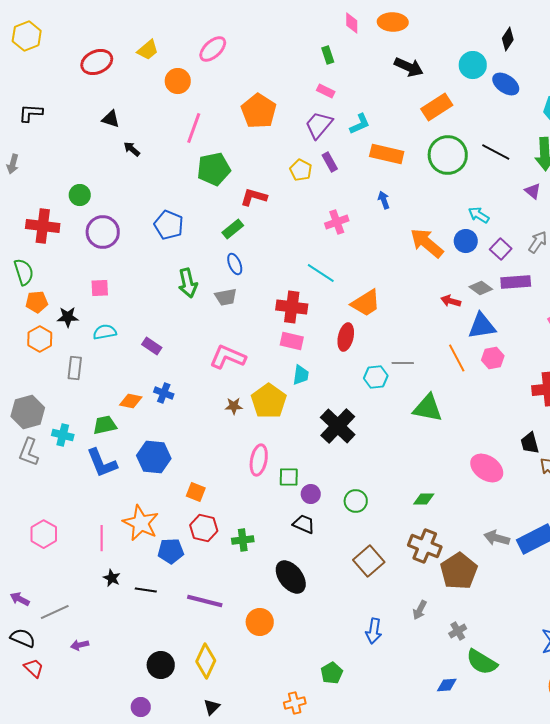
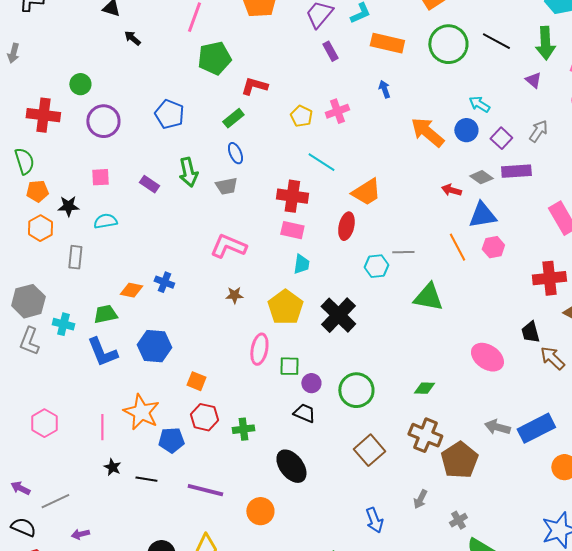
yellow pentagon: (301, 170) -> (301, 116), moved
purple rectangle: (152, 346) -> (149, 184), moved
yellow pentagon: (269, 401) -> (285, 307), moved
green circle: (356, 501) -> (356, 390), size x1.5
blue arrow: (374, 631) -> (374, 520), turned -30

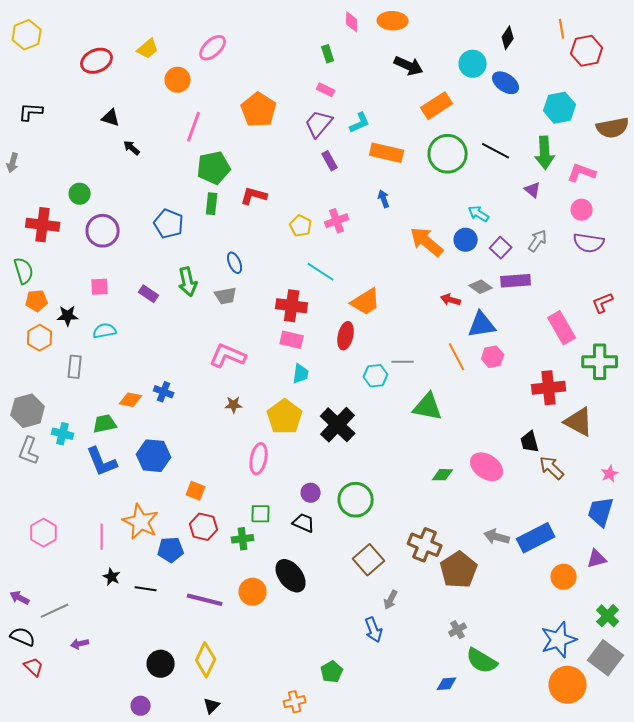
green rectangle: (233, 118) -> (212, 204), moved, turned -45
green square: (289, 366) -> (261, 514), moved
green diamond: (424, 388) -> (443, 475), moved
gray arrow: (420, 499) -> (391, 600), moved
orange circle: (260, 511) -> (253, 592), moved

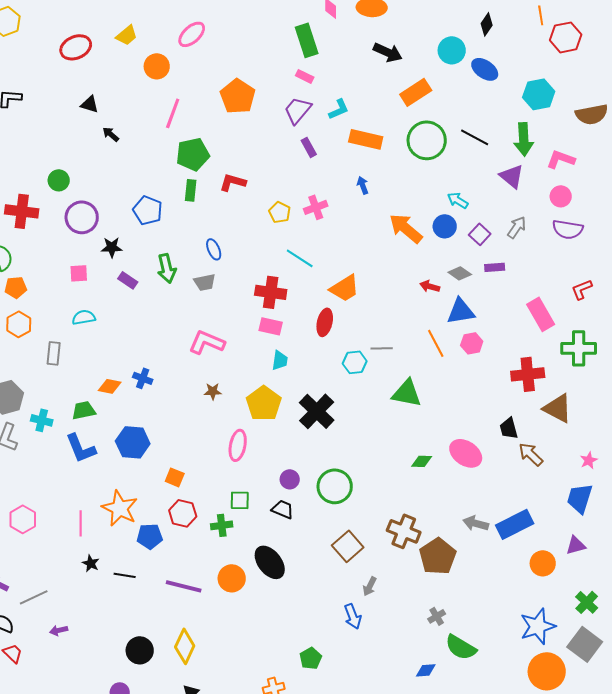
green rectangle: (328, 54) -> (307, 40), size x1.8
purple triangle: (533, 190) -> (512, 176), size x1.5
purple rectangle: (516, 281) -> (495, 267), size x0.7
black star: (68, 316) -> (112, 247), moved

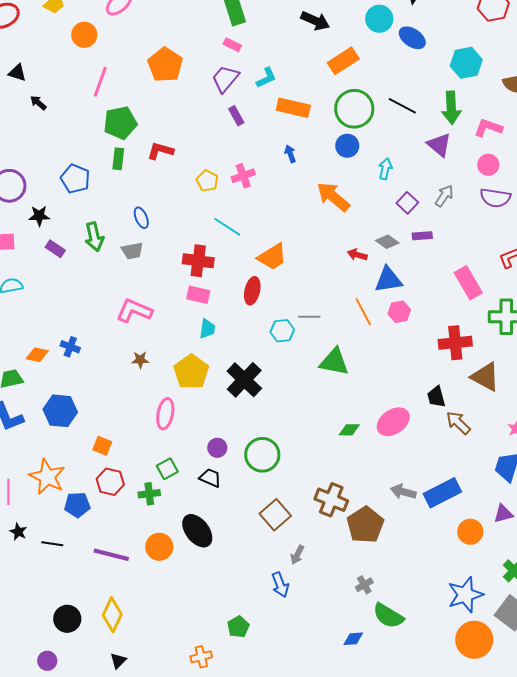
cyan arrow: (458, 200) -> (385, 169), turned 70
blue circle: (445, 226) -> (347, 146), moved
pink ellipse: (466, 453) -> (393, 422), turned -68
green square: (240, 500) -> (167, 469), turned -30

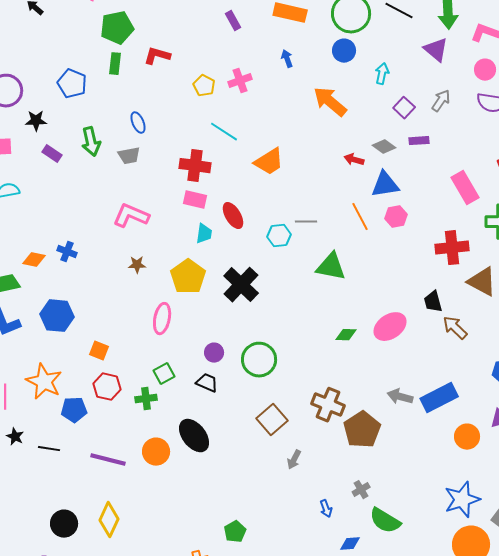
red ellipse: (252, 291) -> (233, 216), moved, turned -44
blue arrow: (280, 585) -> (326, 509), moved, size x0.7

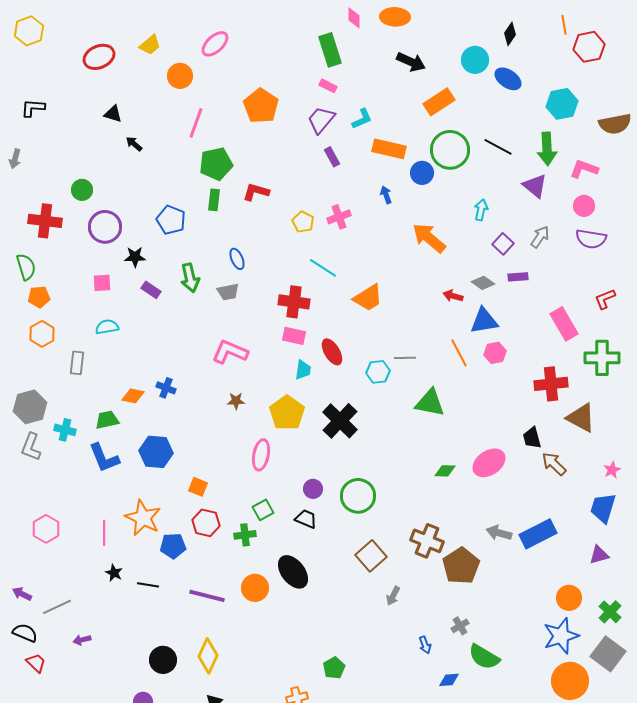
blue circle: (344, 51) -> (422, 173), moved
orange circle: (467, 437) -> (569, 598), moved

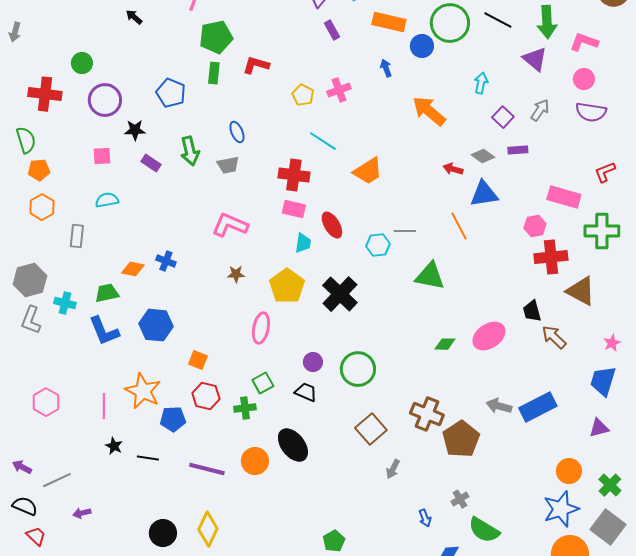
pink rectangle: (564, 324) -> (564, 197), turned -44
pink hexagon: (495, 353) -> (535, 226), moved

